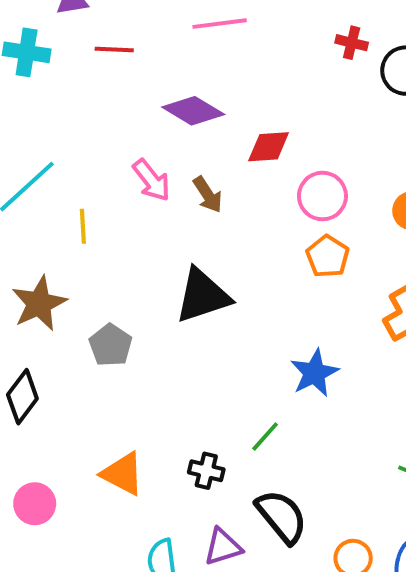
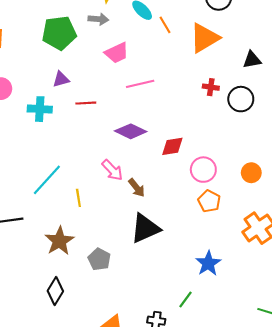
brown arrow: (208, 195) -> (137, 188), moved

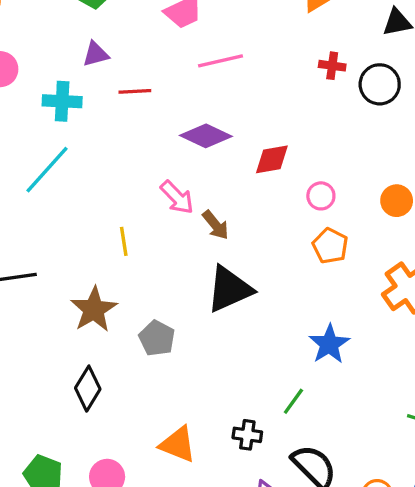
pink circle: (203, 170) -> (321, 196), size x0.7
cyan line: (47, 180) -> (47, 170), moved

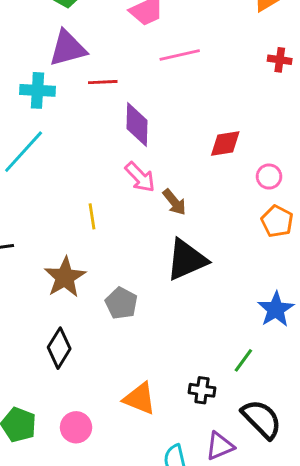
purple triangle: (96, 54) -> (68, 48), size x1.6
purple diamond: (206, 136) -> (137, 125), moved, turned 66

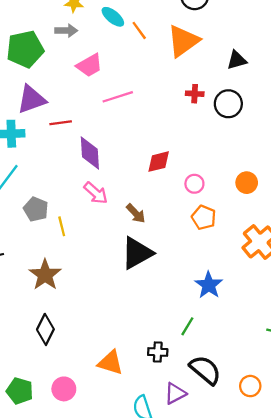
brown arrow: (174, 202) -> (136, 213), moved
gray pentagon: (121, 303) -> (36, 209), moved

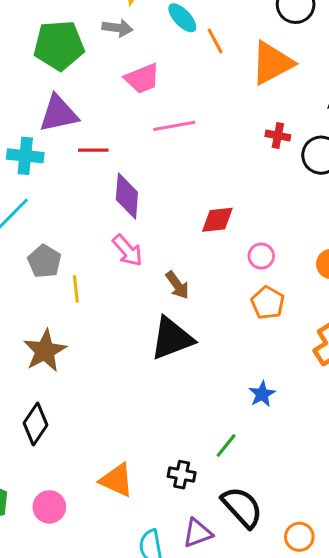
blue star: (209, 285) -> (262, 394), size x0.7

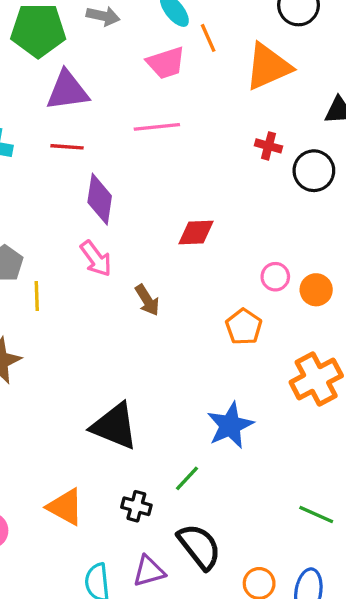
pink trapezoid: (142, 79) -> (166, 63), moved
purple triangle: (59, 114) -> (67, 91), moved
pink circle: (261, 256) -> (275, 277), moved
black triangle: (172, 338) -> (115, 426), moved, turned 39
blue star: (262, 394) -> (230, 425), size x1.6

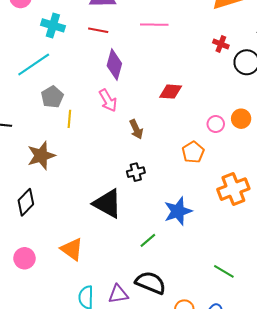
orange circle: (316, 290) -> (241, 119), moved
black cross: (136, 506) -> (136, 172), moved, turned -36
black semicircle: (199, 547) -> (151, 283), turned -36

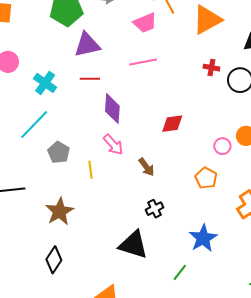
cyan cross: (53, 25) -> (45, 83), turned 30
yellow line: (69, 119) -> (90, 170), moved

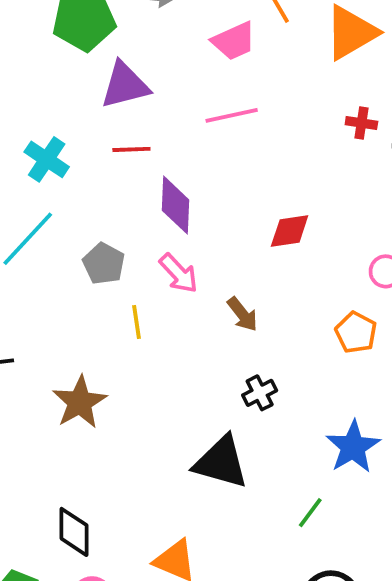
gray pentagon: (59, 152) -> (104, 264), moved
black diamond: (54, 260) -> (74, 532), moved, turned -32

